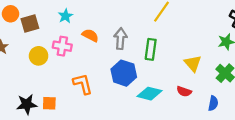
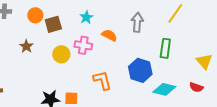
gray arrow: (120, 39) -> (137, 22), moved

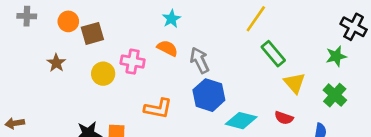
cyan star: (86, 17) -> (171, 19), moved
gray arrow: (137, 22) -> (200, 60), moved, turned -30
green rectangle: (165, 48) -> (273, 54), moved, turned -48
orange L-shape: (102, 80) -> (158, 108), turned 115

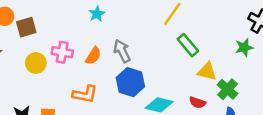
orange semicircle: (167, 48) -> (93, 56), moved, turned 96
yellow triangle: (295, 83) -> (207, 71), turned -36
green cross: (335, 95) -> (227, 89), moved

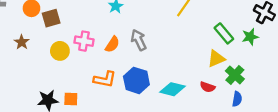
green rectangle: (188, 45) -> (224, 33), moved
yellow triangle: (207, 71) -> (216, 59), turned -36
blue hexagon: (130, 82) -> (136, 80), moved

